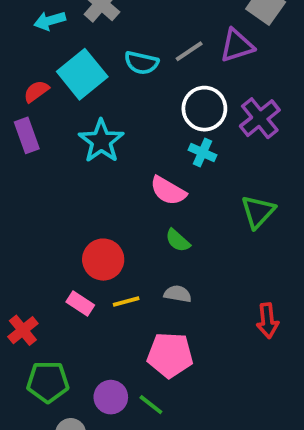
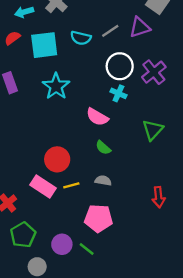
cyan square: (82, 74) -> (44, 45), turned 32
red semicircle: (36, 91) -> (12, 38), moved
pink rectangle: (80, 303) -> (43, 187), size x1.5
green pentagon: (48, 382) -> (23, 235), turned -30

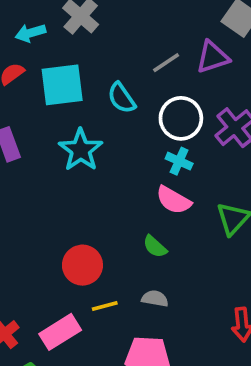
cyan semicircle: (81, 38) -> (121, 98), moved, turned 42
pink semicircle: (97, 117) -> (173, 200), moved
pink rectangle: (43, 187) -> (60, 332), moved, turned -65

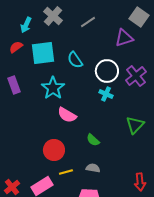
cyan arrow: (30, 33) -> (26, 25), turned -49
gray line: (166, 63) -> (88, 22), moved
pink semicircle: (173, 200) -> (67, 115), moved

